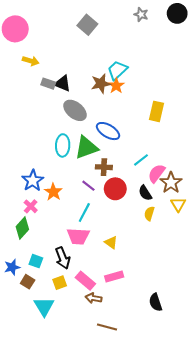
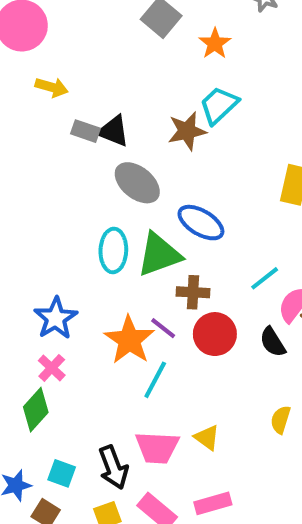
orange star: (116, 86) -> (215, 43), moved
orange star: (53, 192) -> (129, 340), moved, size x1.4
yellow semicircle: (149, 214) -> (281, 420), moved
pink trapezoid: (78, 236) -> (157, 448), moved

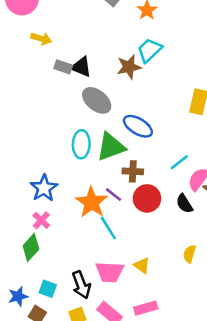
cyan line: (155, 380) -> (108, 228), turned -60

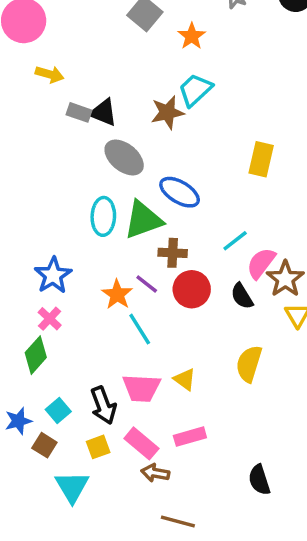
orange star: (92, 202) -> (117, 294), size x0.7
yellow semicircle: (190, 254) -> (249, 364), size x1.5
cyan square: (48, 289) -> (58, 411), turned 30

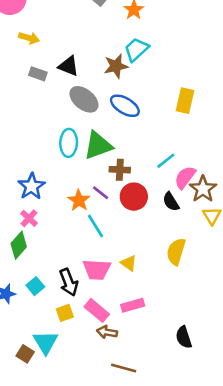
gray rectangle: (79, 112) -> (38, 74), moved
blue ellipse: (180, 192) -> (125, 106), moved
brown square: (44, 445) -> (25, 354), moved

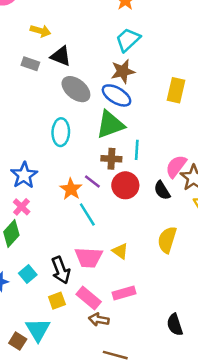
yellow arrow: (29, 38) -> (41, 31), moved
brown star: (116, 66) -> (123, 71), moved
green triangle: (98, 145) -> (110, 125), moved
cyan line: (166, 161) -> (137, 150), moved, turned -48

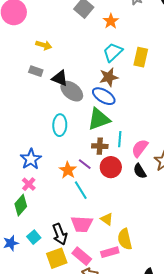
black triangle: (61, 56) -> (60, 78), moved
yellow rectangle: (176, 90) -> (141, 57), moved
pink semicircle: (176, 166) -> (140, 148), moved
yellow semicircle: (167, 240) -> (125, 239), moved, turned -30
yellow square: (57, 301) -> (57, 258), size x1.5

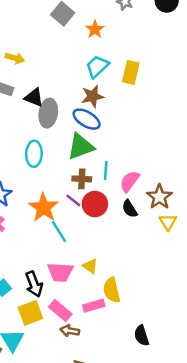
gray ellipse: (72, 91) -> (48, 113), turned 60
purple line: (85, 164) -> (73, 200), moved
orange star: (68, 170) -> (43, 208), size x1.4

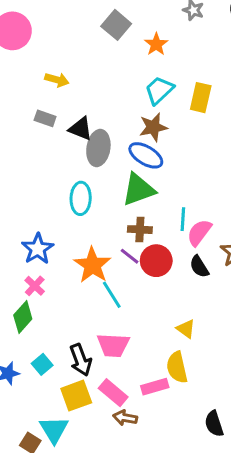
cyan line: (106, 171) -> (183, 219), moved
yellow triangle: (90, 266) -> (186, 329), moved

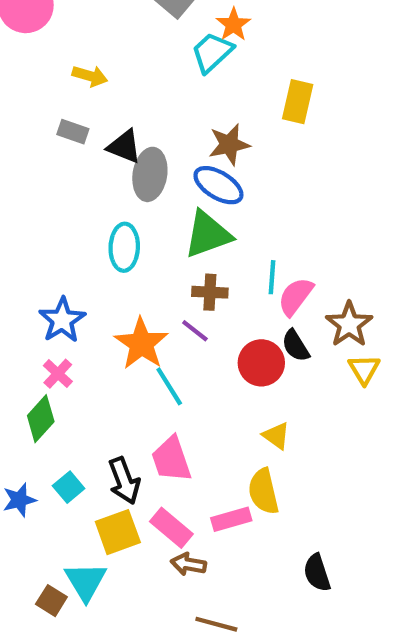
cyan trapezoid: (159, 90) -> (212, 52), moved
red circle: (156, 261) -> (261, 363), moved
pink trapezoid: (113, 345) -> (171, 459), turned 68

